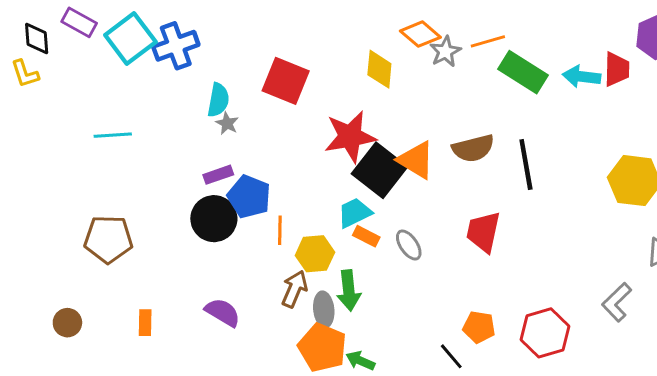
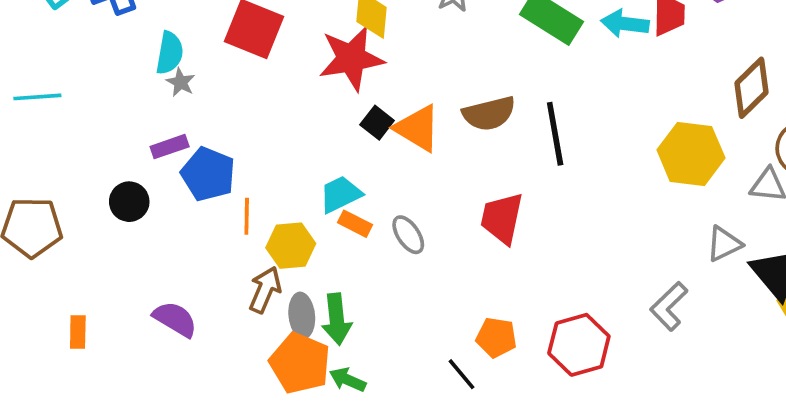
red star: (350, 137) -> (351, 58), moved
black square: (379, 170) -> (377, 123), moved, size x0.5
black circle: (214, 219) -> (129, 202), moved, size x0.7
green arrow: (349, 290) -> (337, 319), moved

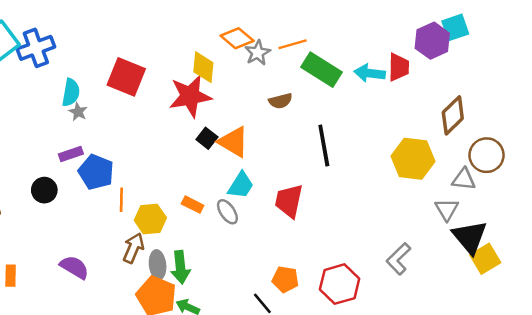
brown semicircle: (489, 114) -> (280, 101), moved, size x0.7
cyan trapezoid: (340, 194) -> (241, 185), moved, turned 148
gray triangle: (724, 244) -> (447, 209), moved, turned -35

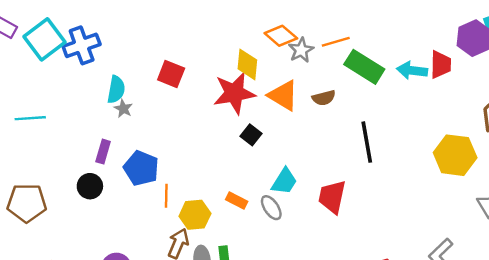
red square: (126, 77) -> (171, 74), size x0.7
orange triangle: (233, 142) -> (283, 95), moved
purple rectangle: (71, 154) -> (103, 152), moved, turned -55

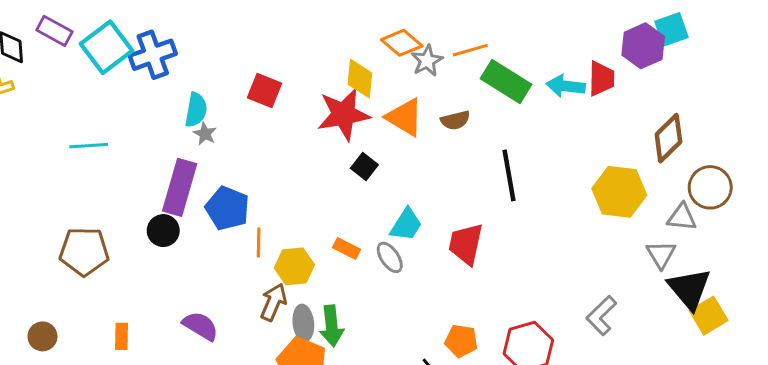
purple rectangle: (103, 152) -> (180, 187), size x1.8

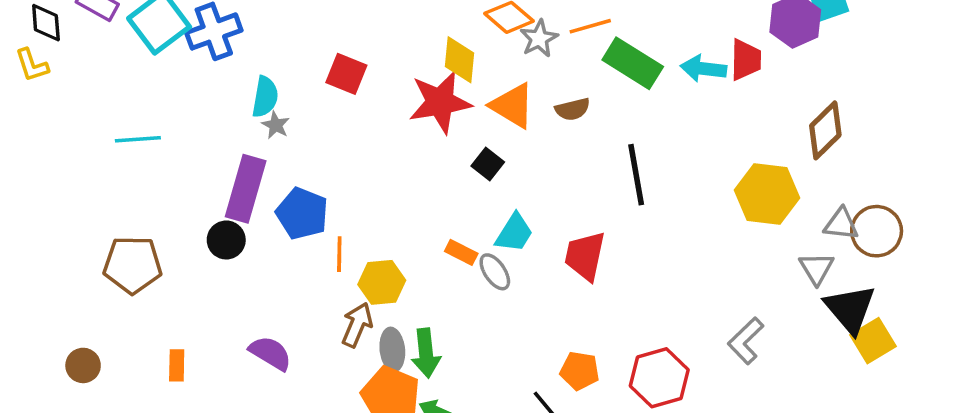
black square: (364, 166) -> (488, 164), moved
brown circle: (710, 187) -> (877, 231), moved
orange rectangle: (347, 248) -> (461, 252), moved

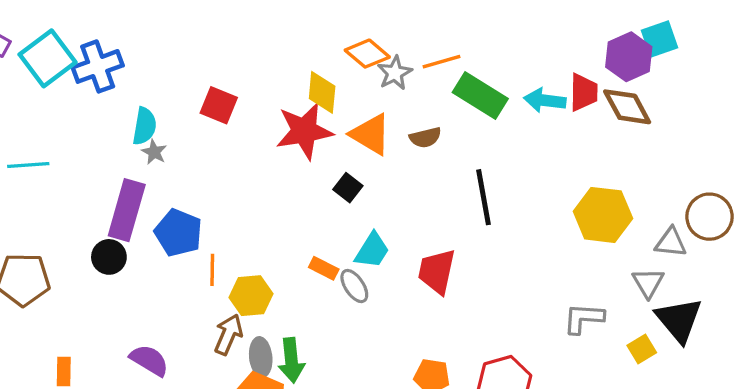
brown diamond: (825, 130) -> (627, 107), moved, turned -74
brown circle: (877, 231) -> (710, 217), moved
gray L-shape: (746, 341) -> (584, 318), moved, turned 48
yellow square: (873, 341) -> (642, 349), moved, size x0.7

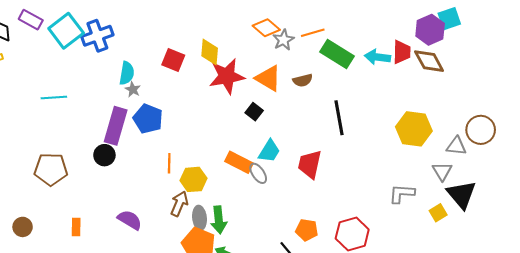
yellow diamond: (322, 92) -> (210, 52), moved
blue pentagon: (178, 233) -> (148, 119), moved
orange rectangle: (324, 268) -> (239, 162), size x1.5

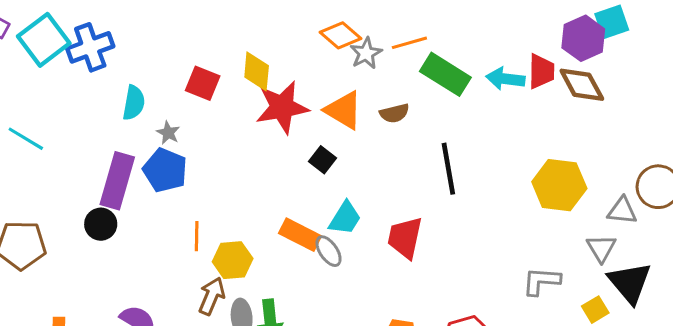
gray star: (133, 89) -> (168, 133), moved
cyan line: (54, 97) -> (26, 139), turned 35

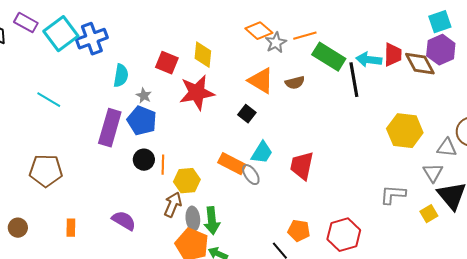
purple hexagon: (583, 38) -> (441, 50), moved
red star: (282, 107) -> (197, 93), moved
black line: (448, 169) -> (354, 80), moved
black circle: (101, 224) -> (144, 160), moved

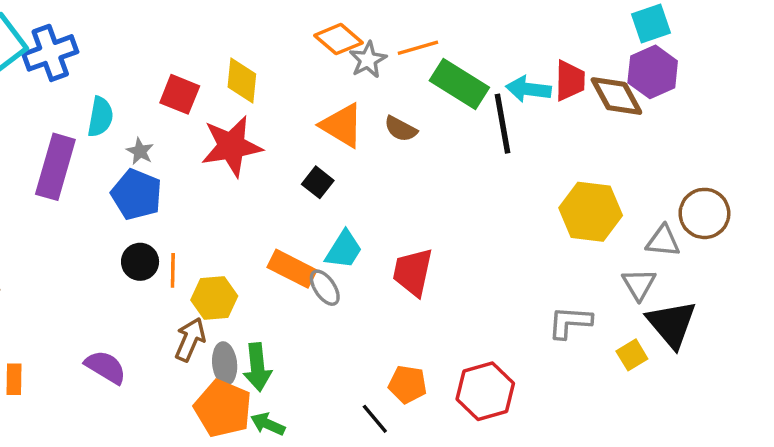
brown semicircle: (295, 83) -> (401, 129), turned 42
purple rectangle: (110, 128) -> (55, 167), moved

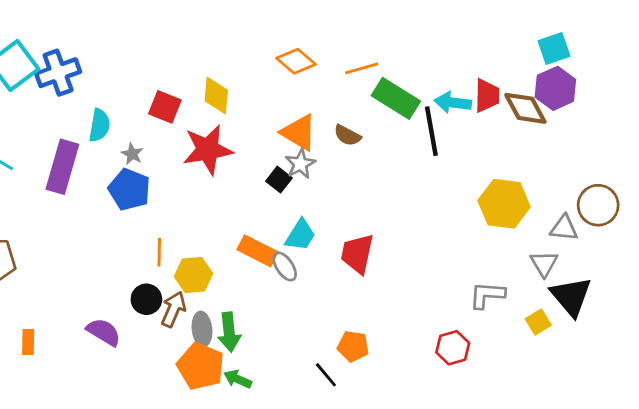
gray star: (368, 60) -> (300, 164), moved
black circle: (140, 262) -> (146, 299), moved
red hexagon: (485, 391) -> (453, 348), moved, size x0.7

